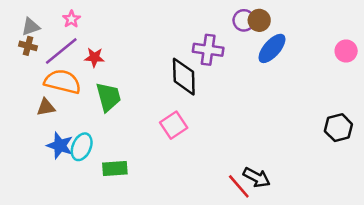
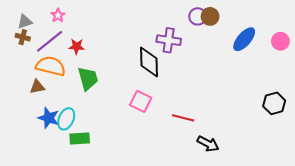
blue ellipse: (272, 48) -> (244, 39), moved
pink square: (174, 125) -> (141, 101), turned -30
green rectangle: (115, 169) -> (80, 139), moved
red line: (239, 186) -> (183, 118), moved, turned -35

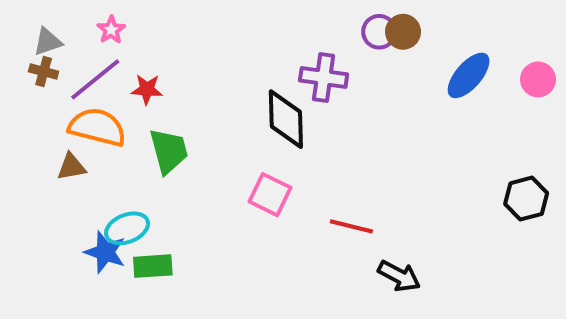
blue star: (49, 118) -> (105, 252), moved
cyan ellipse: (66, 119) -> (127, 228), turned 45

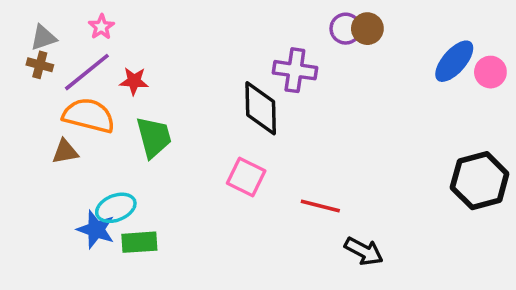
blue ellipse: (469, 75) -> (454, 61), moved
black hexagon: (526, 199) -> (480, 181), size x1.4

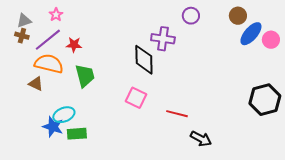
brown circle: (367, 29) -> (238, 16), moved
brown triangle: (65, 152) -> (36, 84), turned 35

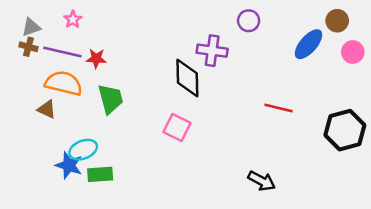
brown circle: (238, 16) -> (337, 21), moved
blue ellipse: (251, 34) -> (308, 44), moved
purple line: (48, 40) -> (62, 52), turned 52
red line: (177, 114) -> (279, 108), moved

